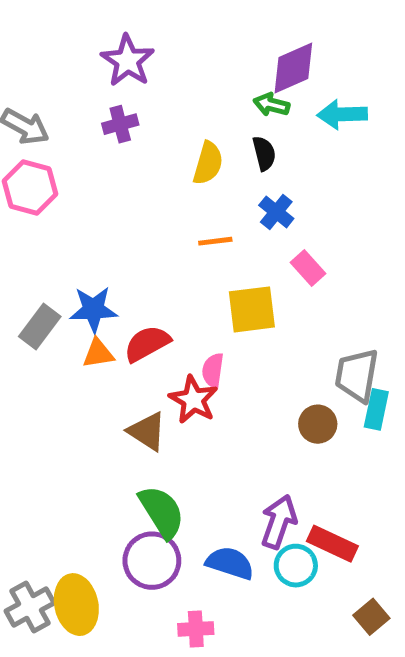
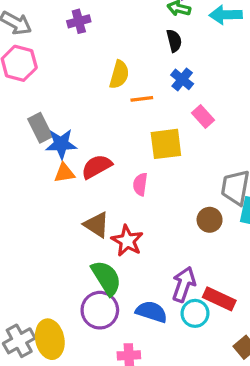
yellow semicircle: (208, 163) -> (119, 75), moved
gray rectangle: (40, 327) -> (40, 128), moved, turned -64
red star: (193, 400) -> (127, 241), moved

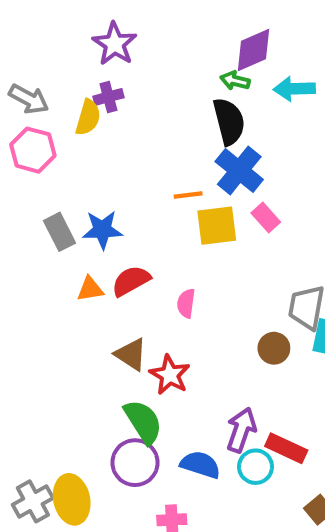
black semicircle: (174, 41) -> (229, 121), size x1.6
yellow semicircle: (119, 75) -> (88, 117), moved
blue cross: (182, 79) -> (239, 171), size x1.6
blue star: (61, 144) -> (102, 230), moved
yellow square: (166, 144) -> (217, 226), moved

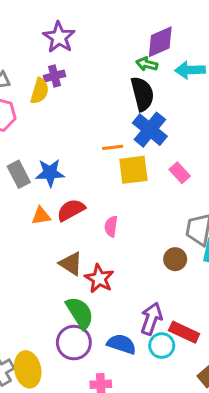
pink rectangle: (266, 217) -> (180, 173), moved

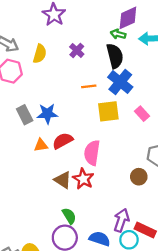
purple cross: (55, 76) -> (77, 50), moved, turned -32
orange line: (113, 147) -> (89, 86), moved
pink semicircle: (111, 226) -> (92, 153), size x1.6
red star: (99, 279) -> (83, 179), moved
green semicircle: (80, 313) -> (69, 216), size x0.7

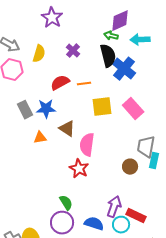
blue cross: (120, 82) -> (124, 69), moved
pink rectangle: (142, 114) -> (133, 109), size x1.5
red semicircle: (63, 141) -> (60, 83), moved
brown triangle: (63, 180) -> (67, 129), moved

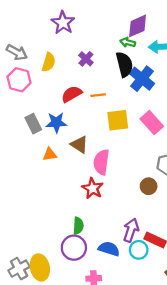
green semicircle: (66, 203) -> (78, 226), turned 35

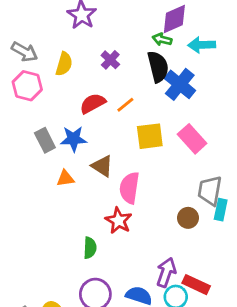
orange line: (98, 95) -> (125, 105), turned -32
green semicircle: (78, 226) -> (90, 248), moved

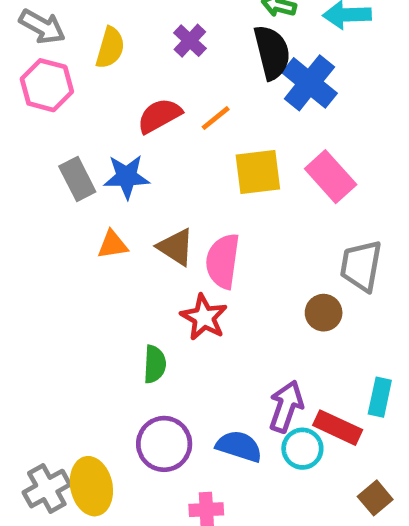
brown triangle: (102, 166) -> (176, 247), moved
cyan rectangle: (221, 210) -> (380, 397), moved

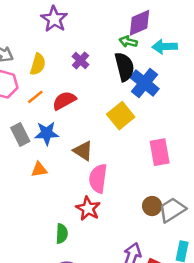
orange line: (216, 118) -> (35, 97), moved
yellow square: (258, 172) -> (121, 116), moved, turned -32
pink rectangle: (331, 177) -> (160, 152), moved, turned 32
brown triangle: (176, 247) -> (83, 151), moved
gray trapezoid: (361, 266) -> (172, 210), moved, turned 48

